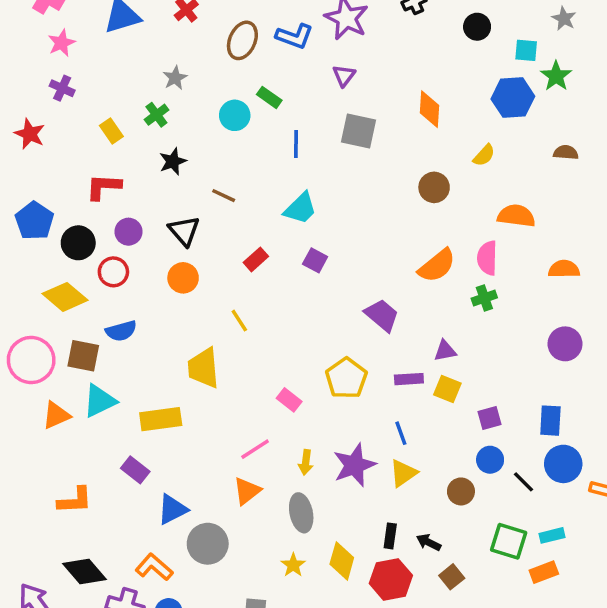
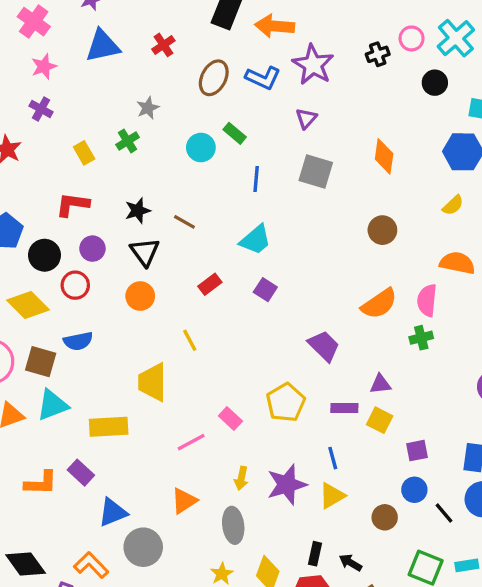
yellow semicircle: (484, 155) -> (453, 205), moved
black star: (173, 161) -> (138, 211), moved
pink line: (255, 449) -> (191, 442), moved
orange L-shape: (75, 500) -> (41, 483), moved

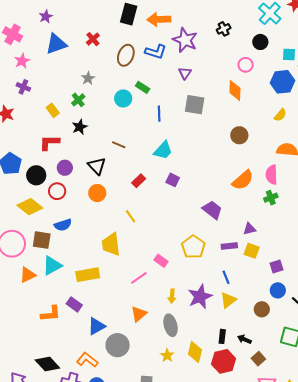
pink circle: (412, 38) -> (246, 65), moved
black star: (138, 211) -> (80, 127), moved

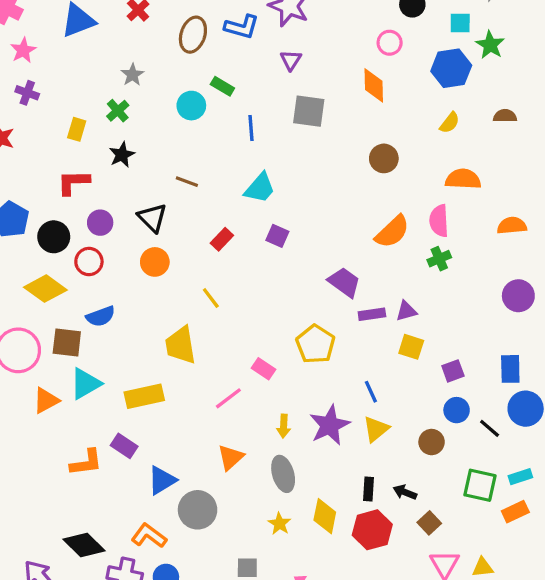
yellow rectangle: (53, 110) -> (77, 129), turned 56
purple rectangle: (229, 246) -> (372, 314), moved

